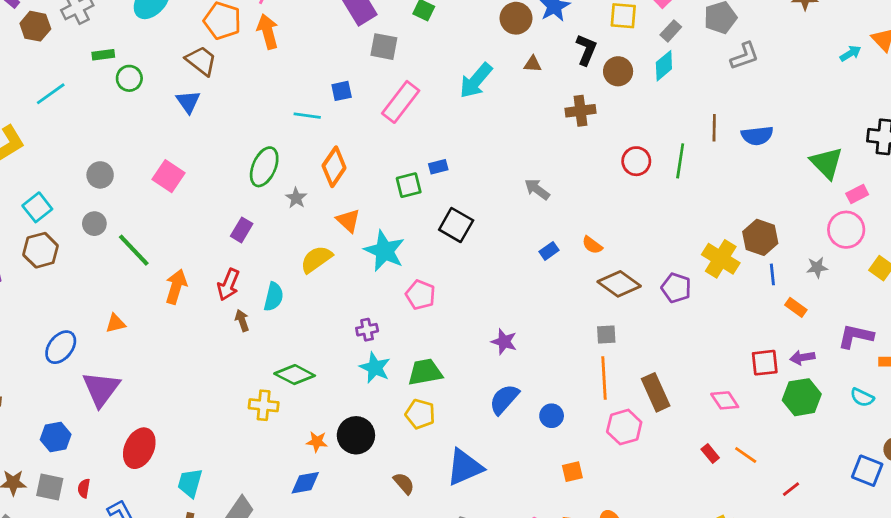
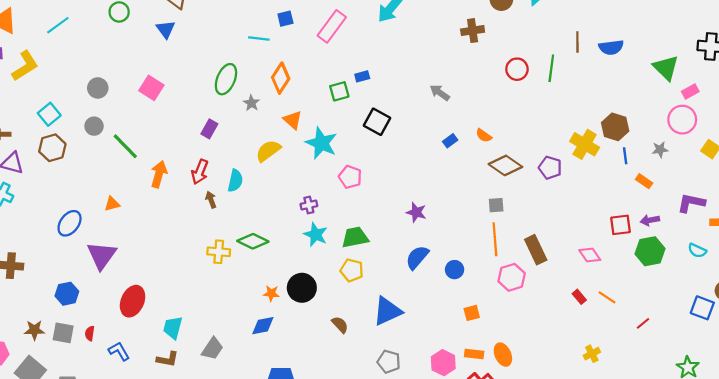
yellow cross: (264, 405) -> (219, 252), moved

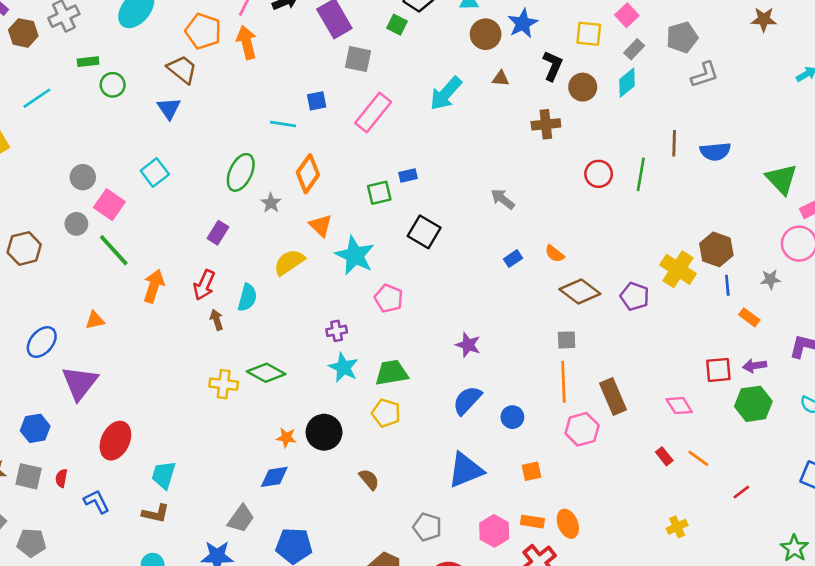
pink square: (151, 88) -> (109, 205), moved
cyan square: (49, 114) -> (155, 173), moved
blue triangle: (387, 311) -> (465, 470), moved
gray trapezoid: (212, 349) -> (241, 519), moved

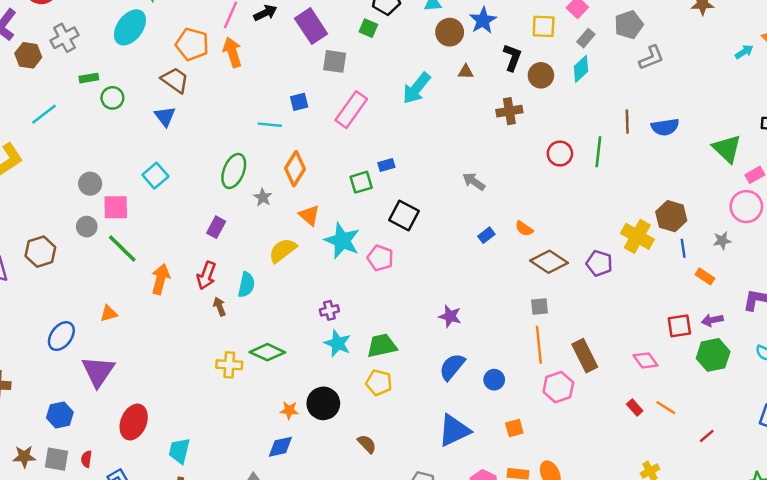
pink square: (109, 205) -> (116, 207), turned -32
pink pentagon: (389, 298) -> (380, 258), moved

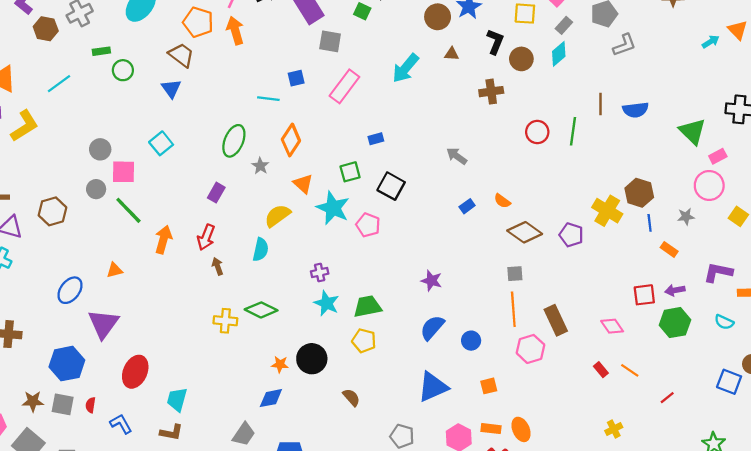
green square: (361, 182) -> (350, 172), moved
cyan semicircle: (246, 285) -> (261, 250), moved
blue hexagon: (60, 415) -> (67, 364), size x1.4

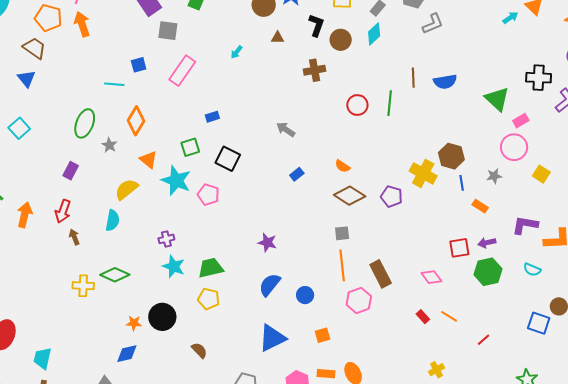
cyan arrow: (405, 68) -> (237, 52), size x0.5
orange semicircle: (502, 201) -> (342, 166), moved

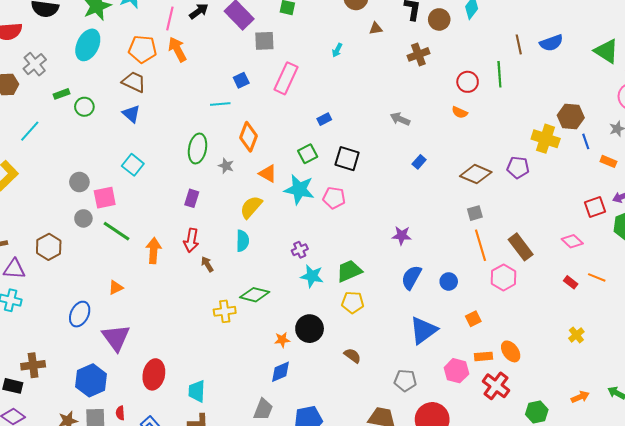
orange semicircle: (342, 166) -> (460, 112), moved
yellow cross: (437, 370) -> (576, 335), moved

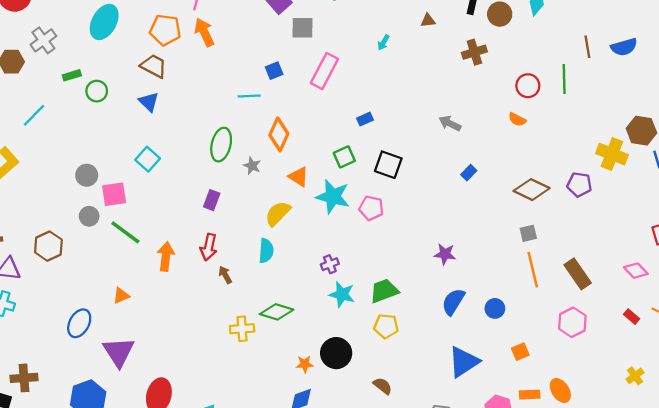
pink hexagon: (504, 277) -> (572, 322), moved

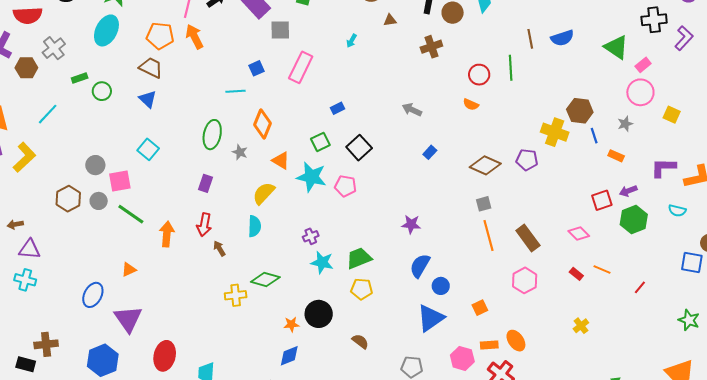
black square: (388, 165) -> (359, 148), turned 30
brown hexagon: (48, 246) -> (68, 199), moved
blue circle: (495, 308) -> (441, 286), moved

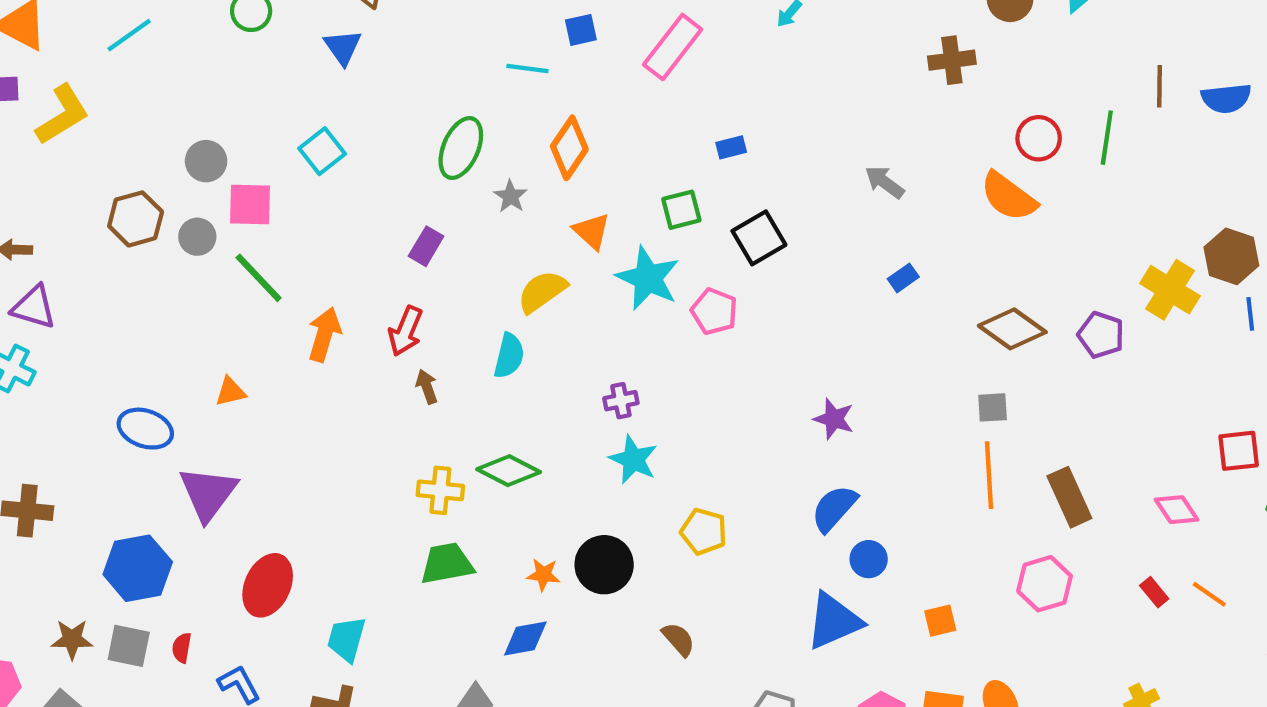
orange semicircle: (471, 104) -> (1008, 196), size x1.8
green trapezoid: (359, 258) -> (447, 563), moved
blue ellipse: (93, 295) -> (145, 429), turned 70

